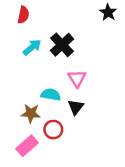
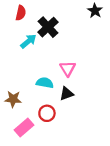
black cross: (62, 45) -> (48, 27), moved
black triangle: (76, 107) -> (67, 94), turned 32
brown star: (31, 113) -> (13, 99), moved

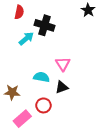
black cross: (48, 27) -> (45, 25), turned -30

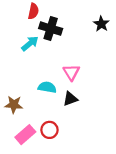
black star: (88, 10) -> (101, 24), moved
red semicircle: (19, 12) -> (33, 11), moved
red circle: (43, 105) -> (49, 130), moved

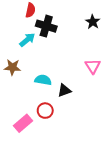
pink triangle: (71, 72) -> (93, 66), moved
brown star: (14, 105) -> (12, 67), moved
red circle: (49, 130) -> (45, 111), moved

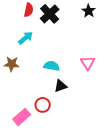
black star: (93, 22) -> (89, 11), moved
black cross: (46, 26) -> (50, 14), moved, turned 30
cyan semicircle: (43, 80) -> (52, 66), moved

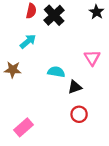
pink triangle: (88, 63) -> (92, 58), moved
black triangle: (61, 86) -> (75, 87), moved
red circle: (43, 105) -> (79, 114), moved

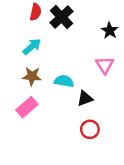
black star: (97, 12) -> (110, 31), moved
brown star: (13, 70) -> (32, 76), moved
pink rectangle: (24, 127) -> (27, 107), moved

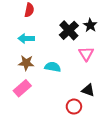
black cross: (62, 17) -> (69, 30), moved
cyan arrow: (32, 47) -> (26, 38), turned -140
black triangle: (85, 98) -> (88, 90), moved, turned 40

